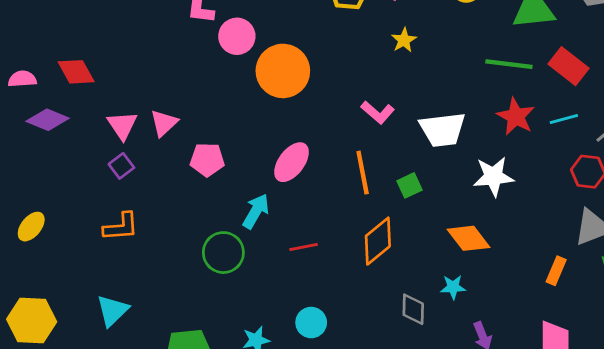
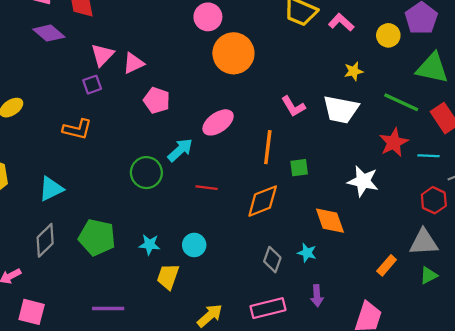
yellow star: (404, 40) -> (354, 71), moved
white trapezoid: (443, 130) -> (341, 109), moved

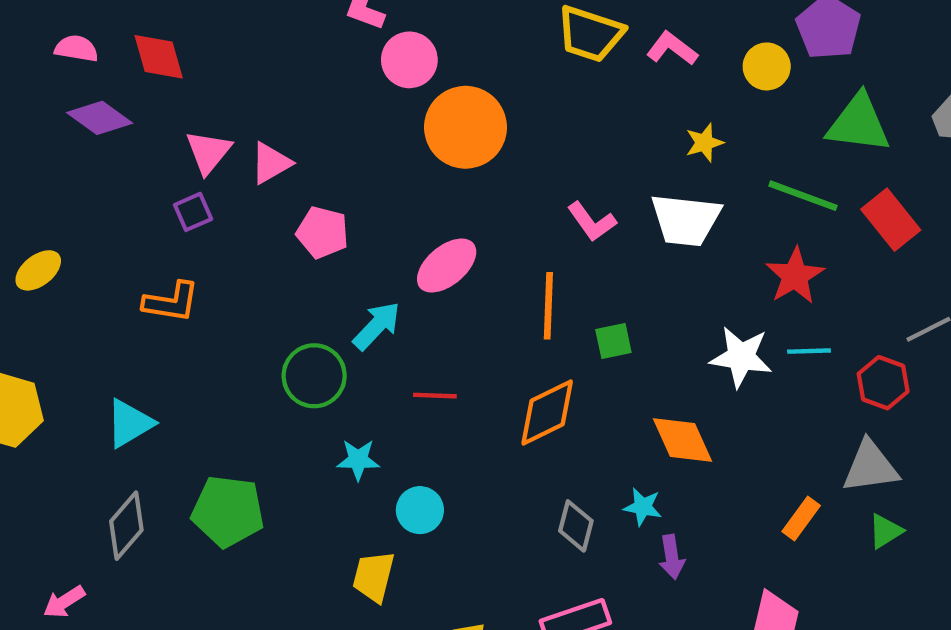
cyan line: (429, 156) -> (809, 351), moved
cyan star: (149, 245) -> (358, 460), moved
purple arrow: (317, 296) -> (672, 557), moved

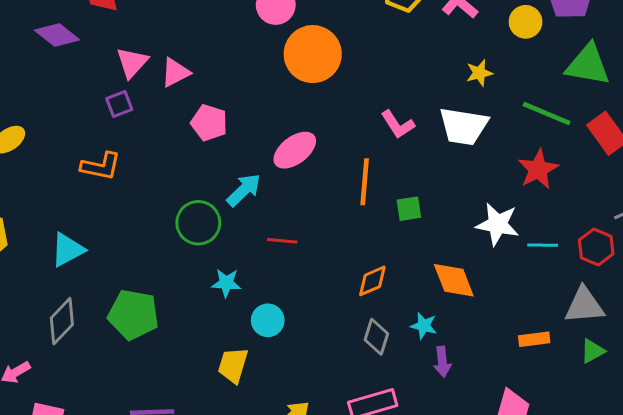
cyan line: (809, 351) -> (543, 245), moved
orange diamond: (547, 413) -> (372, 281), moved, size x0.7
orange rectangle: (801, 518) -> (534, 339), turned 44

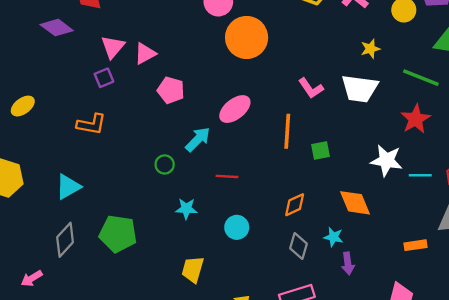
green circle: (198, 223) -> (165, 164), size x0.6
cyan circle: (268, 320) -> (237, 227), moved

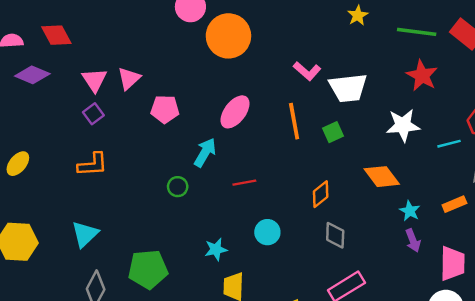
white trapezoid: (360, 89) -> (348, 88), moved
cyan line: (420, 175) -> (449, 144), moved
cyan star: (186, 209) -> (216, 249), moved
cyan star: (333, 237) -> (410, 211), moved, turned 30
purple arrow: (348, 263) -> (413, 240), moved

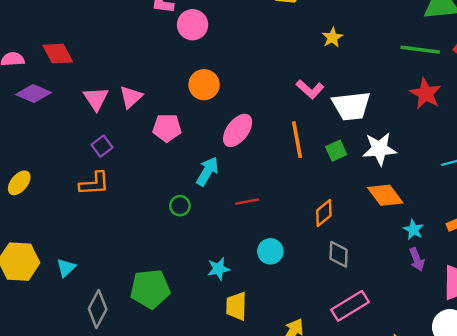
yellow star: (358, 15) -> (332, 37), moved
orange circle: (228, 36) -> (204, 85), moved, size x0.7
purple square: (93, 114) -> (102, 146), moved
white star: (403, 125) -> (380, 149), moved
cyan triangle: (85, 234) -> (66, 268), moved, size x0.7

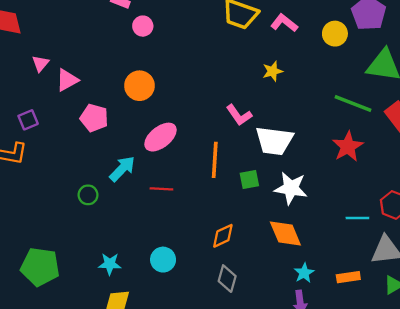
pink circle: (193, 25) -> (143, 26), size x0.7
pink triangle: (96, 99) -> (40, 63), moved, size x0.7
red line: (247, 202) -> (161, 189), moved

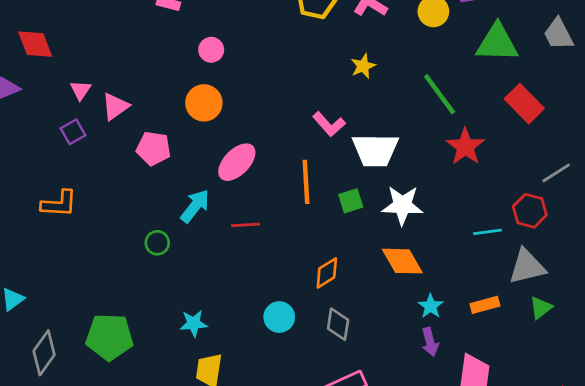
pink circle: (143, 26) -> (211, 50), moved
green line: (353, 104) -> (440, 94), moved, turned 39
purple square: (28, 120) -> (73, 132), moved
cyan circle: (163, 260) -> (279, 317), moved

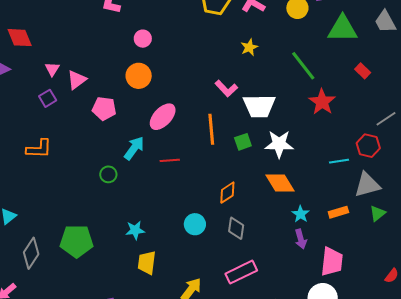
red rectangle: (524, 104) -> (363, 71), size x0.6

